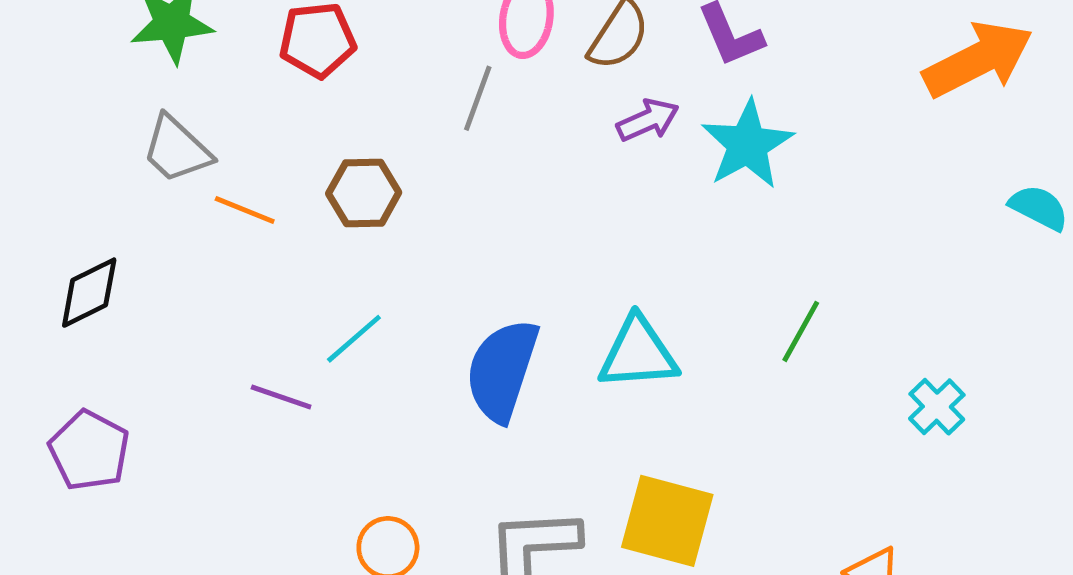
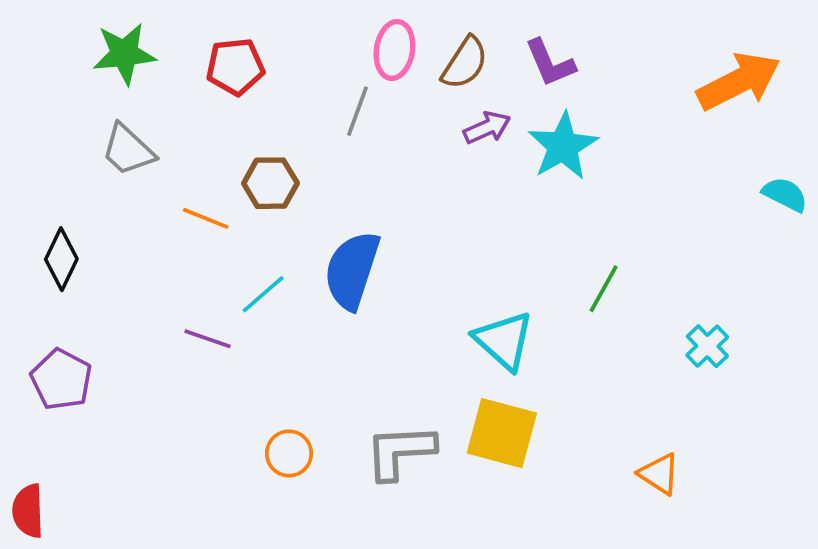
orange line: (245, 210) -> (206, 218), moved
black diamond: (89, 293) -> (61, 259), turned -38
cyan triangle: (638, 353) -> (504, 341), moved, turned 46
blue semicircle: (502, 370) -> (352, 270), moved

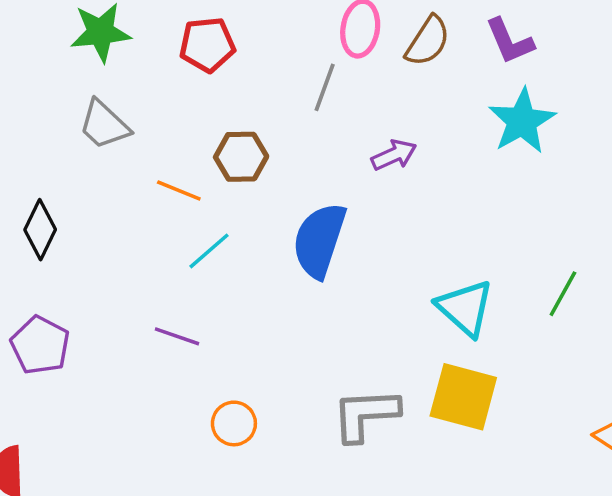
purple arrow: (487, 128) -> (394, 155), moved
green line: (604, 289) -> (563, 294), moved
cyan line: (263, 294) -> (209, 251), moved
purple line: (208, 339) -> (177, 336), moved
orange circle: (289, 453) -> (234, 423), moved

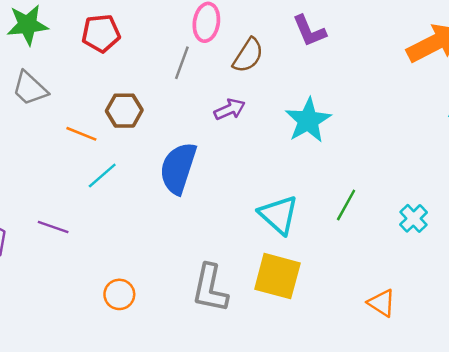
brown semicircle: (428, 41) -> (248, 55), moved
cyan star: (522, 121) -> (308, 120), moved
purple line: (177, 336) -> (53, 227), moved
gray L-shape: (366, 415) -> (210, 288), turned -75

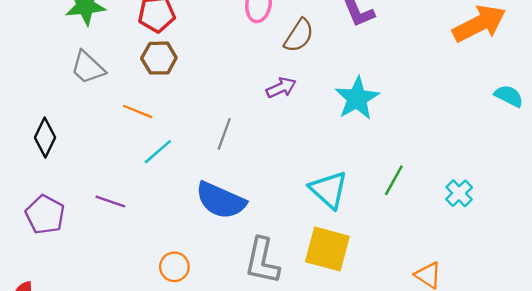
gray line: (182, 63) -> (224, 134), moved
brown hexagon: (124, 111) -> (159, 58), moved
blue semicircle: (178, 168) -> (221, 200), moved, turned -84

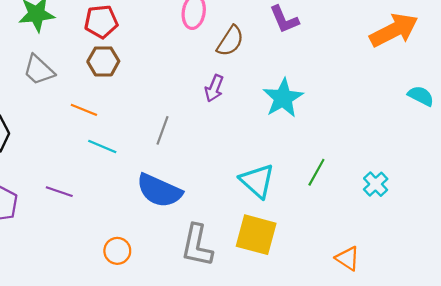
purple arrow: (281, 88) -> (214, 88), turned 136
cyan line: (158, 152) -> (102, 146), turned 64

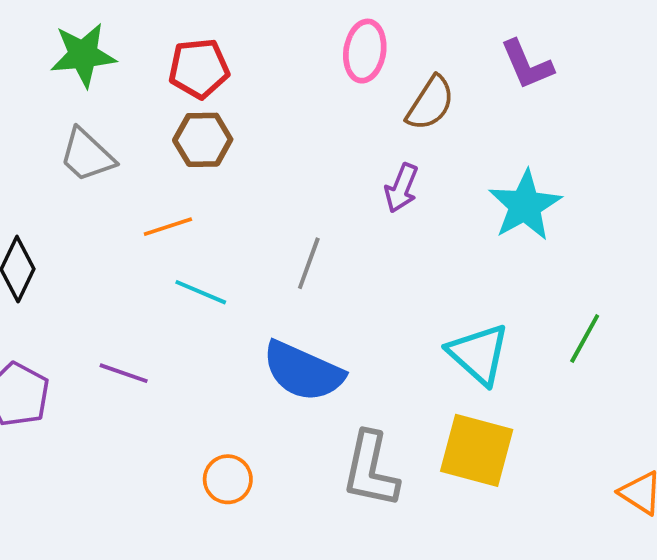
orange line: (84, 110) -> (168, 227), turned -40

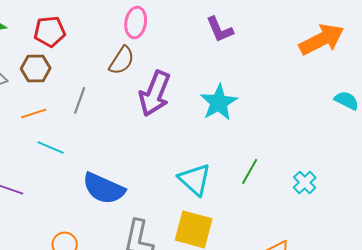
brown semicircle: (430, 103) -> (122, 60), moved
brown hexagon: (203, 140) -> (36, 68), moved
purple arrow: (401, 188) -> (155, 93), size x1.8
gray line: (309, 263) -> (80, 100), moved

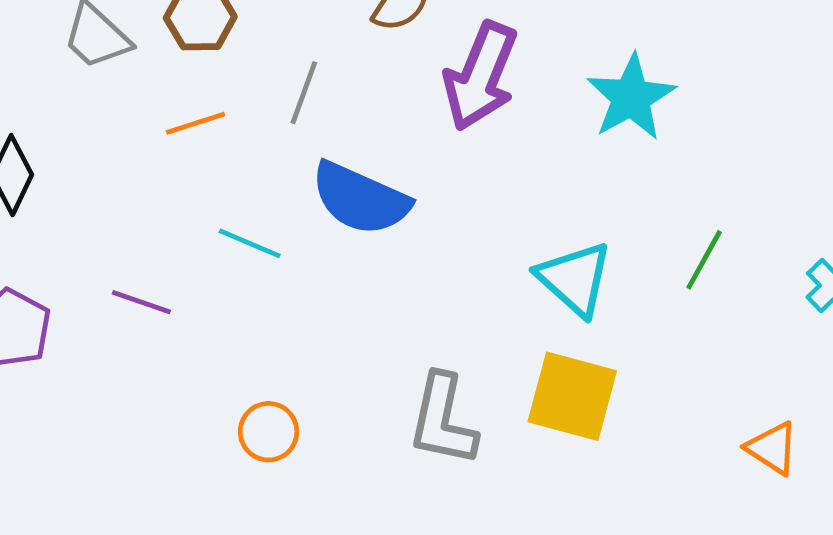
cyan line: (51, 147) -> (250, 243), moved
blue semicircle: (104, 188) -> (360, 199), moved

